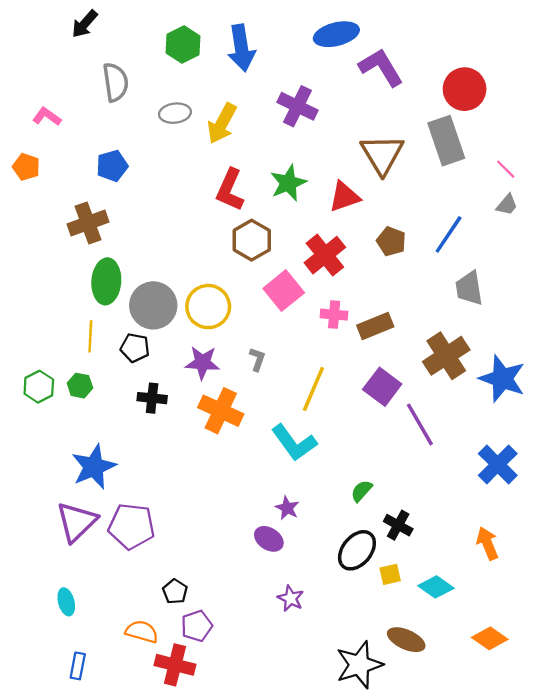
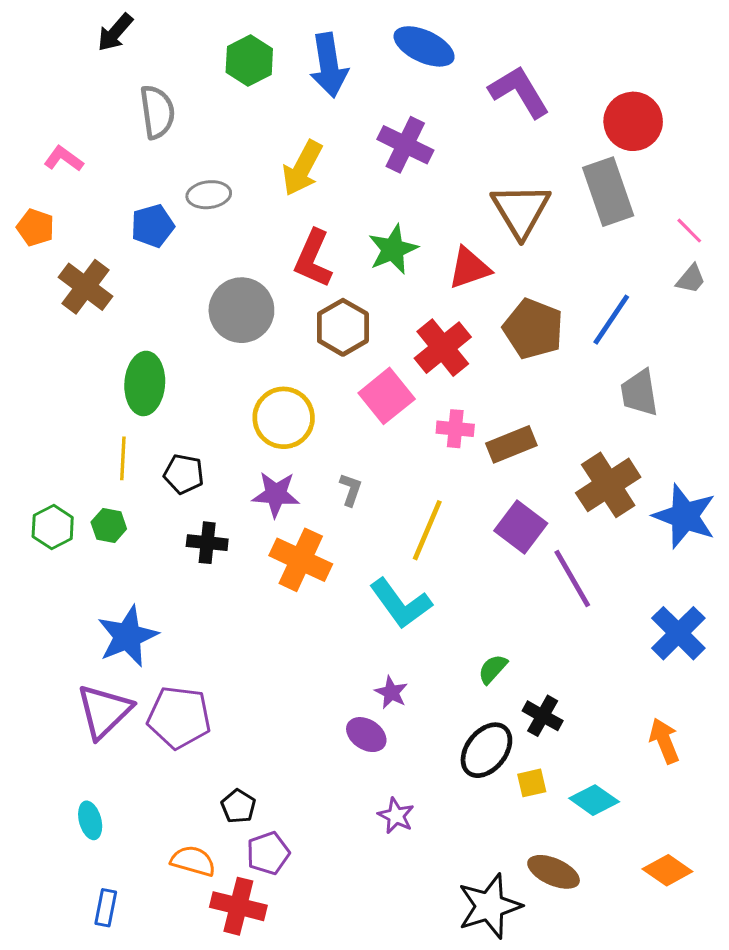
blue ellipse: (336, 34) -> (424, 46), moved, turned 39
gray ellipse: (175, 113) -> (209, 195), moved
brown cross: (88, 223) -> (85, 287), moved, turned -33
brown pentagon: (391, 241) -> (533, 329), size x1.5
gray circle: (153, 305) -> (241, 310), moved

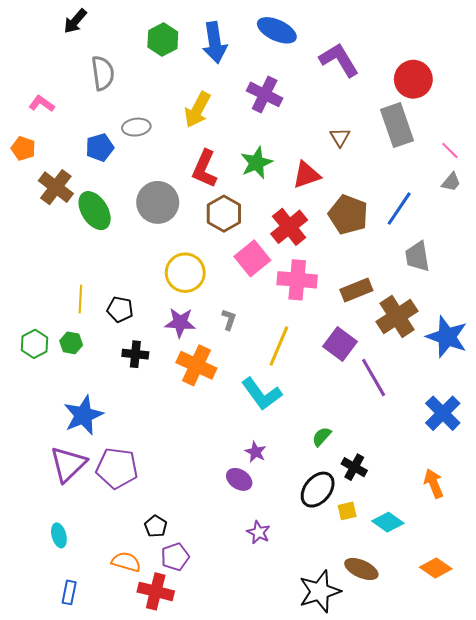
brown triangle: (521, 210) -> (340, 137), size x0.5
green ellipse: (145, 383) -> (95, 211), moved, turned -36
pink cross: (455, 429) -> (297, 280), size x1.6
brown rectangle: (511, 444) -> (356, 290), moved

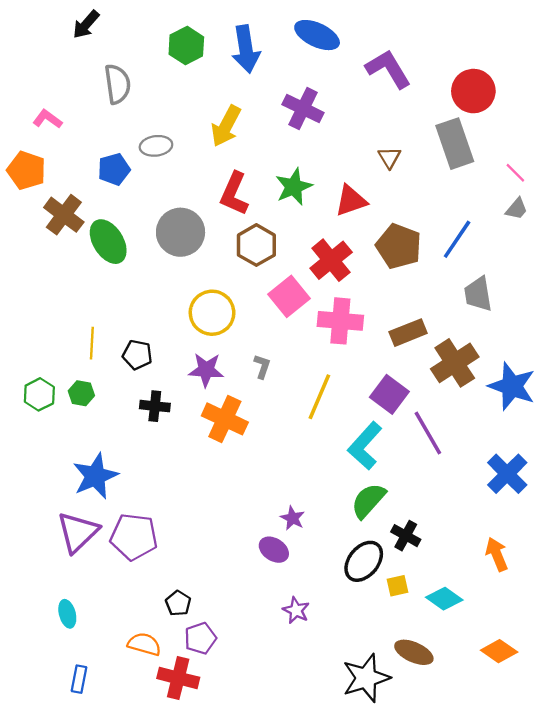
orange pentagon: (23, 148) -> (26, 170), size x1.4
cyan L-shape: (262, 394) -> (365, 446), moved, turned 78
green semicircle: (322, 437) -> (368, 501), size x1.6

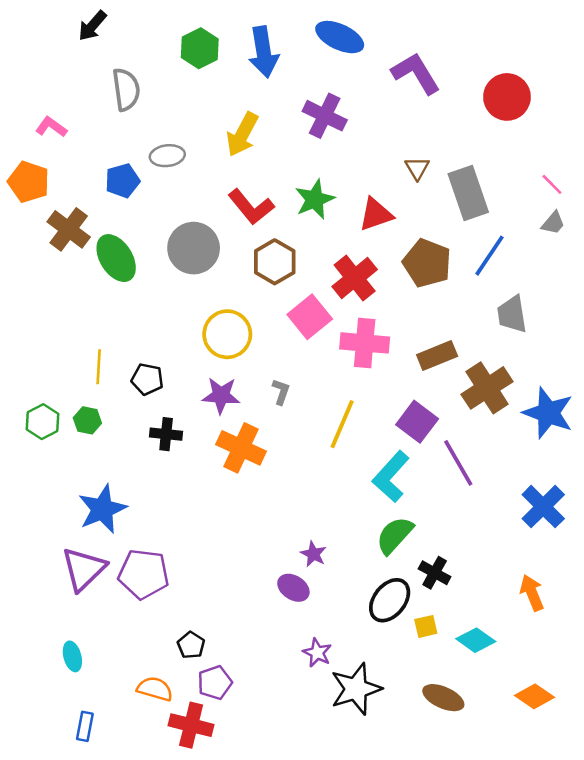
gray rectangle: (455, 144) -> (468, 193), moved
red L-shape: (234, 194) -> (251, 207), turned -63
black star: (366, 678) -> (356, 689), moved

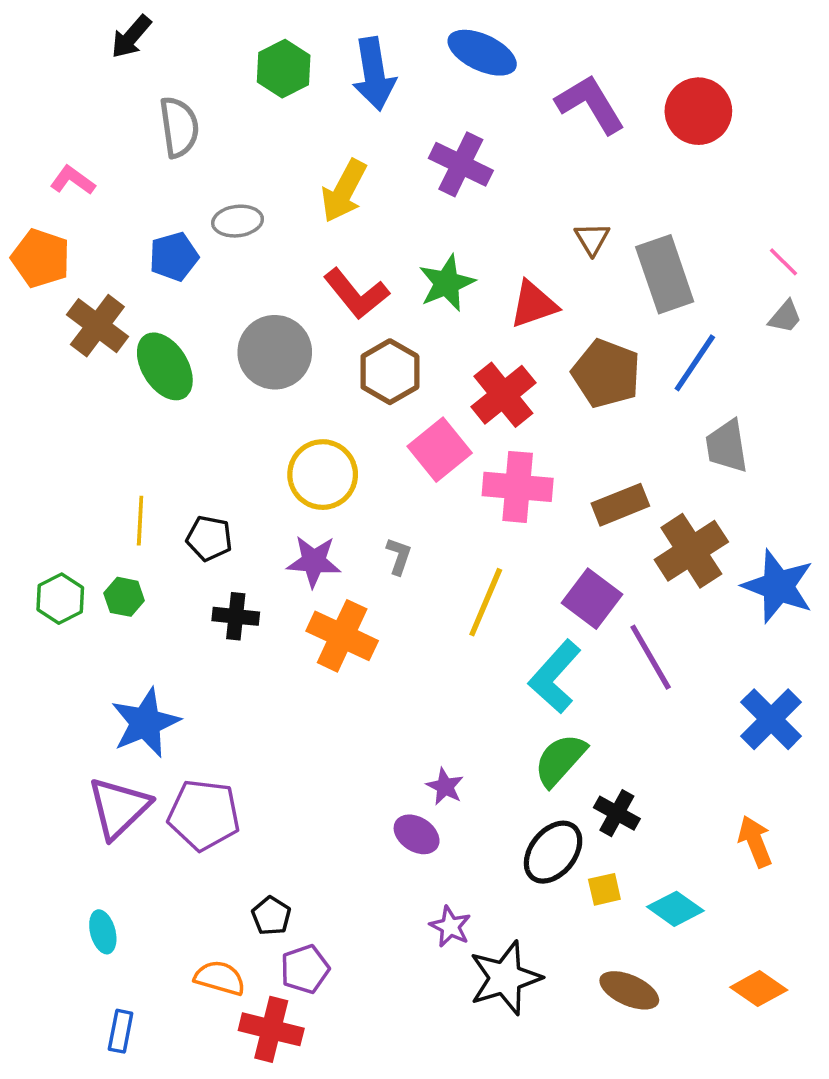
red circle: (507, 97) -> (698, 111), moved

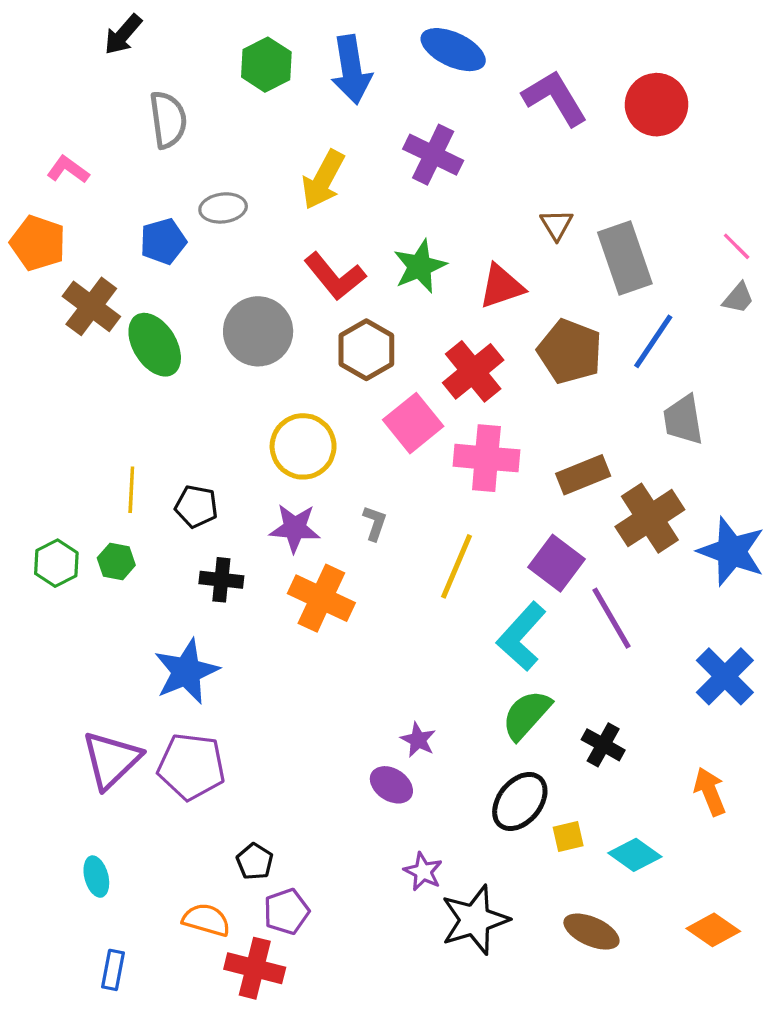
blue star: (145, 723) -> (186, 671), moved
black cross: (617, 813) -> (603, 745), moved

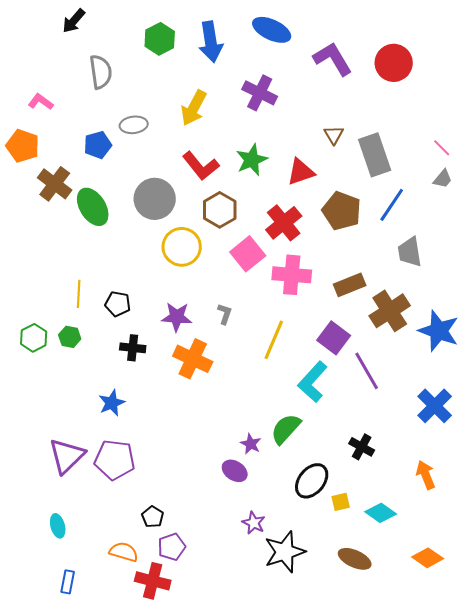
yellow circle: (303, 446) -> (182, 247), moved
blue star: (186, 671) -> (112, 403), size x0.7
green semicircle: (526, 715) -> (286, 429), moved

